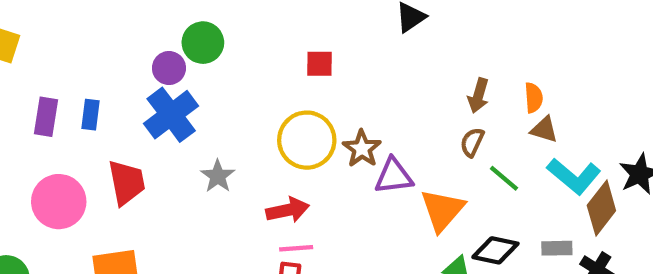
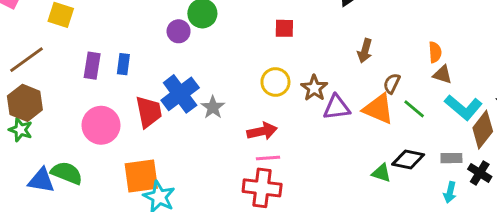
brown arrow: (478, 96) -> (365, 51), moved
blue cross: (171, 115) -> (180, 94), moved
yellow circle: (307, 140) -> (275, 82), size x0.7
orange triangle: (442, 210) -> (378, 109), moved, turned -48

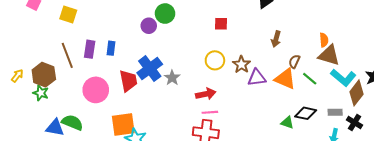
brown line: (26, 60) -> (67, 55), moved, turned -75
brown triangle: (442, 75) -> (329, 55), size x1.6

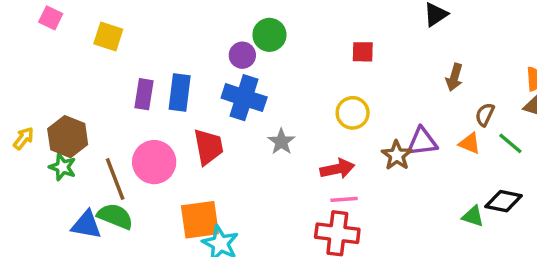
blue rectangle: (111, 48) -> (180, 93), size x1.5
brown line: (67, 55) -> (115, 179), moved
brown star: (241, 64) -> (397, 155), moved
blue cross: (150, 69) -> (244, 98), moved, turned -35
orange triangle: (285, 79) -> (470, 143), size x0.6

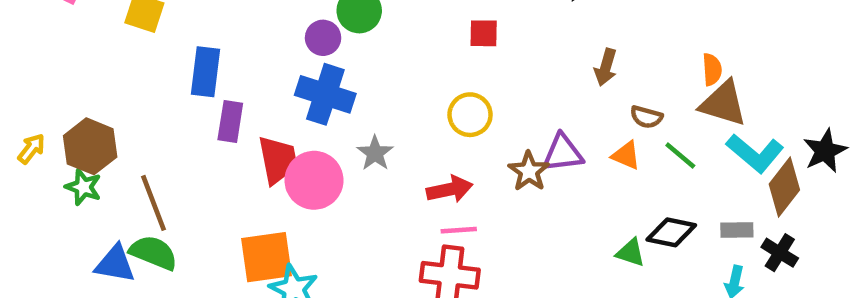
blue rectangle: (180, 93) -> (205, 72), moved
purple rectangle: (144, 94) -> (230, 121), moved
brown semicircle: (485, 115) -> (646, 117), turned -100
pink circle: (154, 162) -> (314, 180), moved

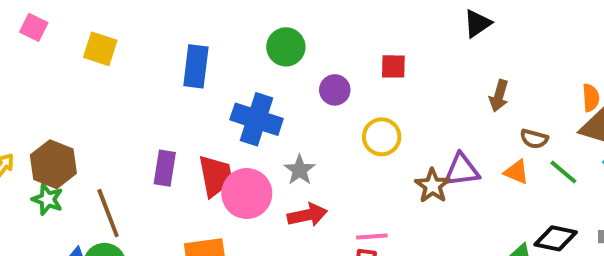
purple circle: (323, 38) -> (335, 90), moved
blue rectangle: (205, 72) -> (196, 66), moved
purple rectangle: (230, 121) -> (165, 168), moved
red arrow: (450, 189) -> (307, 215), moved

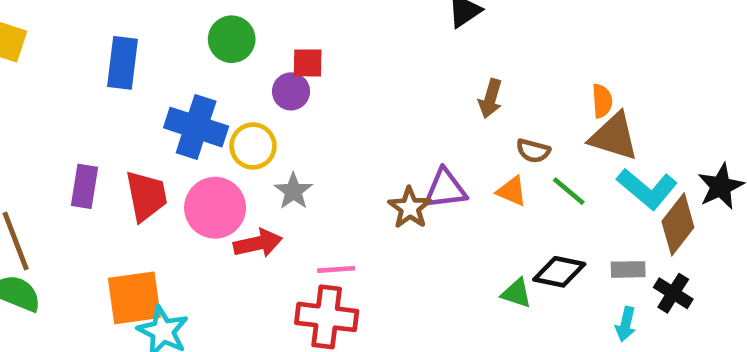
red square: (393, 66) -> (308, 63), moved
yellow circle: (382, 137) -> (253, 146), moved
gray star: (300, 170) -> (293, 191), moved
pink circle: (247, 193) -> (215, 208), moved

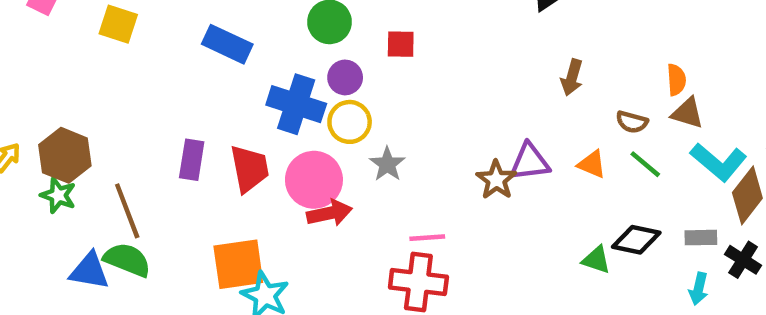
blue rectangle: (122, 63) -> (227, 44), turned -72
purple circle: (291, 91) -> (345, 77), moved
brown triangle: (614, 137) -> (687, 113), size x0.7
brown semicircle: (533, 151) -> (632, 122), moved
red arrow: (258, 243) -> (330, 213), moved

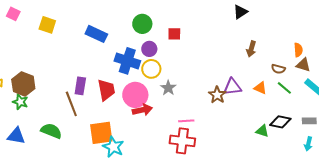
brown line: (127, 211) -> (71, 104), moved
blue triangle: (89, 271) -> (16, 136), moved

